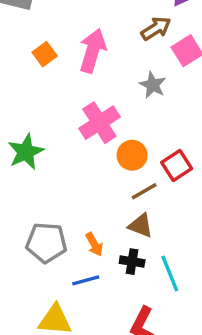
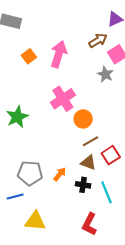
gray star: (153, 85) -> (105, 74), moved
red square: (177, 166) -> (111, 155), moved
orange arrow: (94, 244) -> (60, 174), turned -112
blue line: (86, 280) -> (15, 197), moved

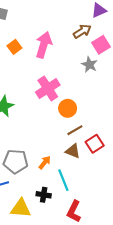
black cross: (83, 185) -> (44, 195), moved
cyan line: (106, 192) -> (63, 180), moved

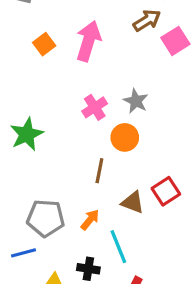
gray star: (89, 65) -> (136, 101), moved
pink cross: (48, 89) -> (95, 107), size x0.7
brown line: (75, 130) -> (99, 171), moved, turned -49

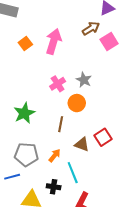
green star: (27, 134) -> (24, 113), moved

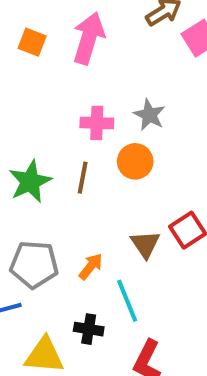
orange square: (25, 44) -> (32, 42), turned -32
pink cross: (58, 84) -> (97, 123), turned 35
brown line: (61, 124) -> (83, 178), moved
brown triangle: (82, 144) -> (145, 244), turned 35

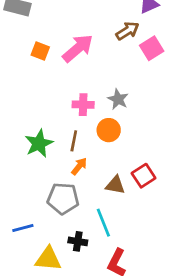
pink arrow: (89, 38) -> (78, 48), turned 32
brown triangle: (145, 244) -> (115, 185), turned -45
gray pentagon: (34, 264) -> (63, 198), moved
orange arrow: (91, 266) -> (79, 166), moved

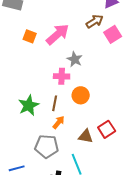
gray star: (118, 99) -> (75, 59), moved

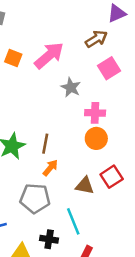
pink square: (113, 34) -> (109, 68), moved
pink cross: (62, 76) -> (95, 113), moved
orange circle: (81, 95) -> (96, 138), moved

